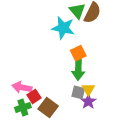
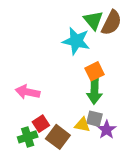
pink arrow: (22, 87) -> (28, 92), moved
yellow triangle: (88, 89) -> (82, 125), moved, turned -48

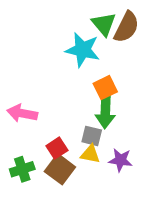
gray square: (94, 119) -> (92, 136), moved
red square: (41, 124) -> (57, 148), moved
purple star: (107, 130) -> (120, 160), turned -30

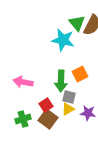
orange square: (105, 88) -> (80, 74), moved
green arrow: (105, 112) -> (61, 81), moved
yellow triangle: (90, 154) -> (68, 109), turned -40

